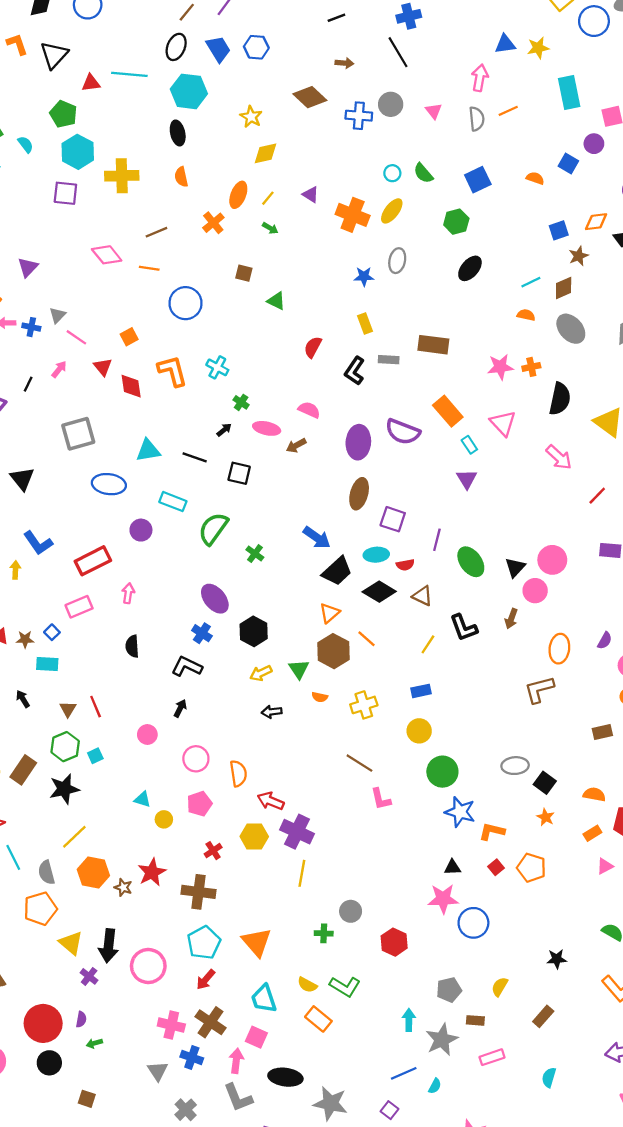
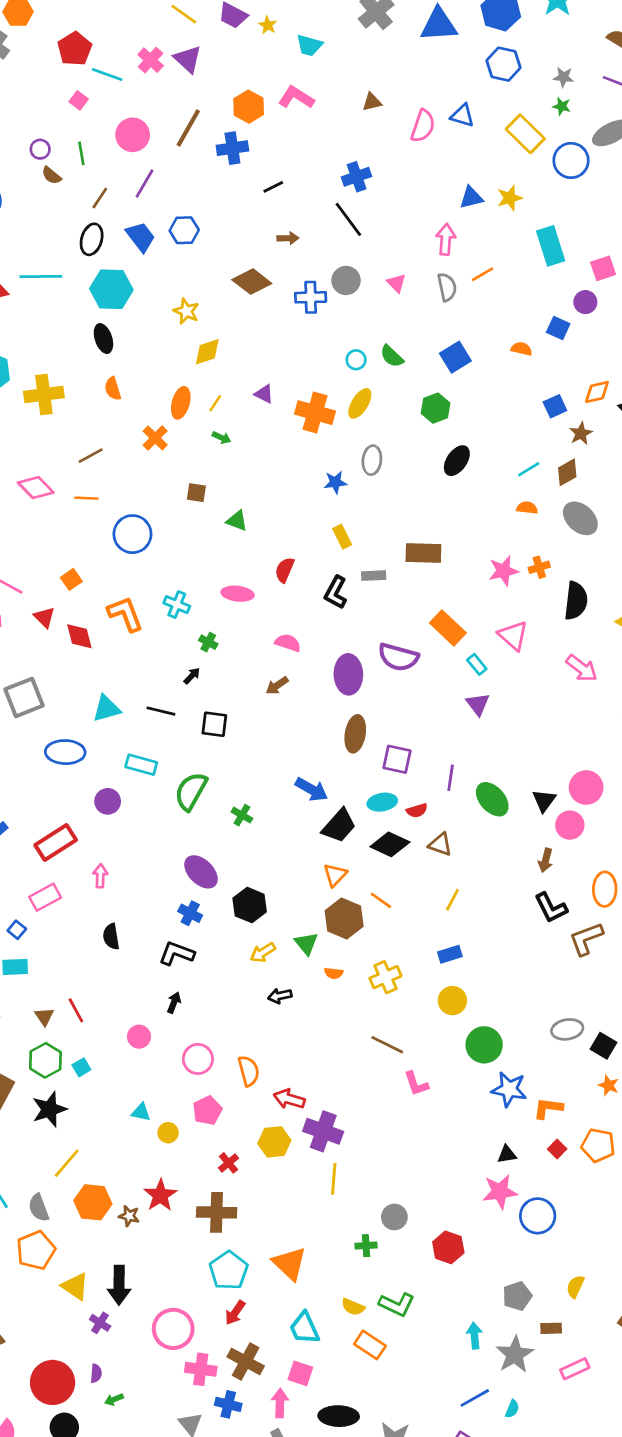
pink ellipse: (267, 428) -> (237, 594), moved
black L-shape: (464, 628) -> (551, 908), moved
pink circle: (148, 966) -> (173, 1329), moved

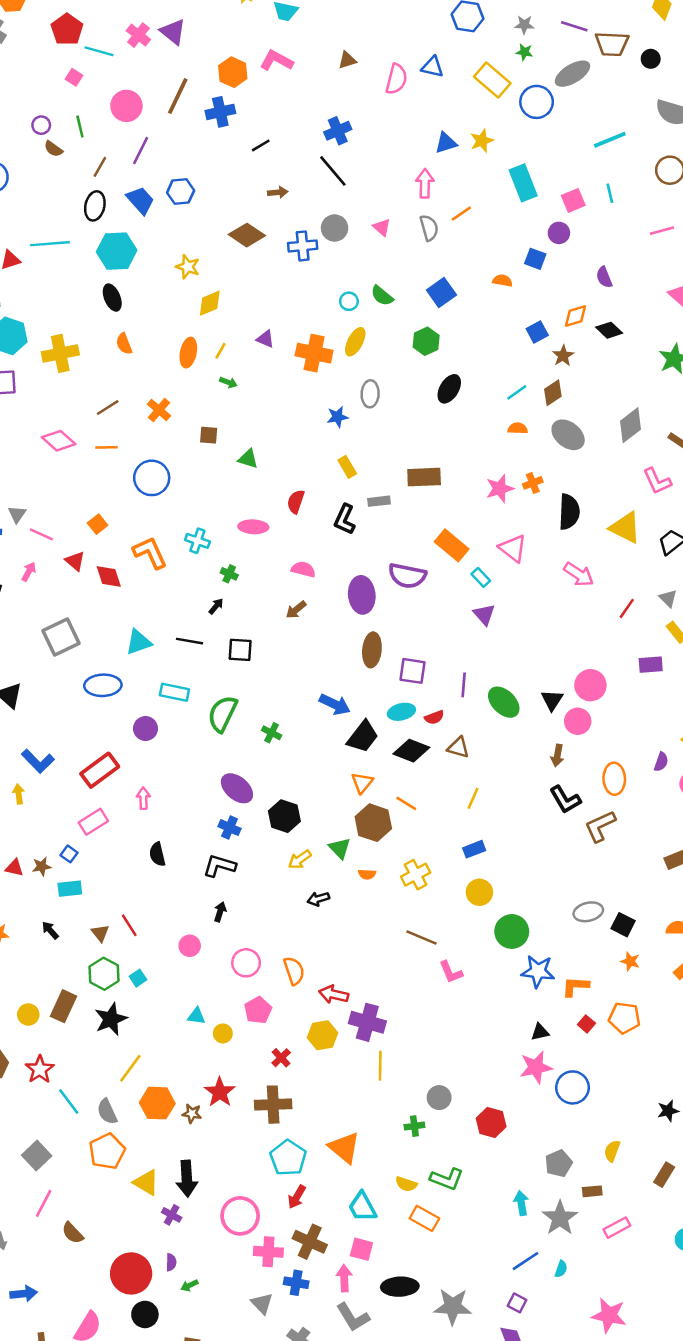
orange cross: (155, 438) -> (159, 410), moved

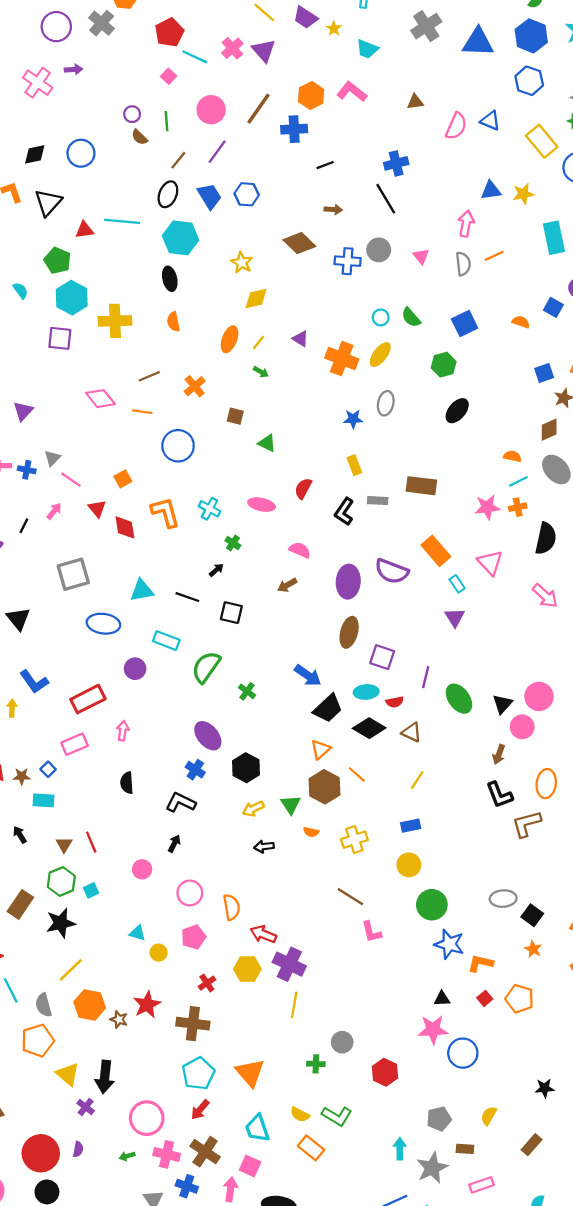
cyan line: (517, 392) -> (518, 481), moved
green arrow: (189, 1285) -> (127, 1156), moved

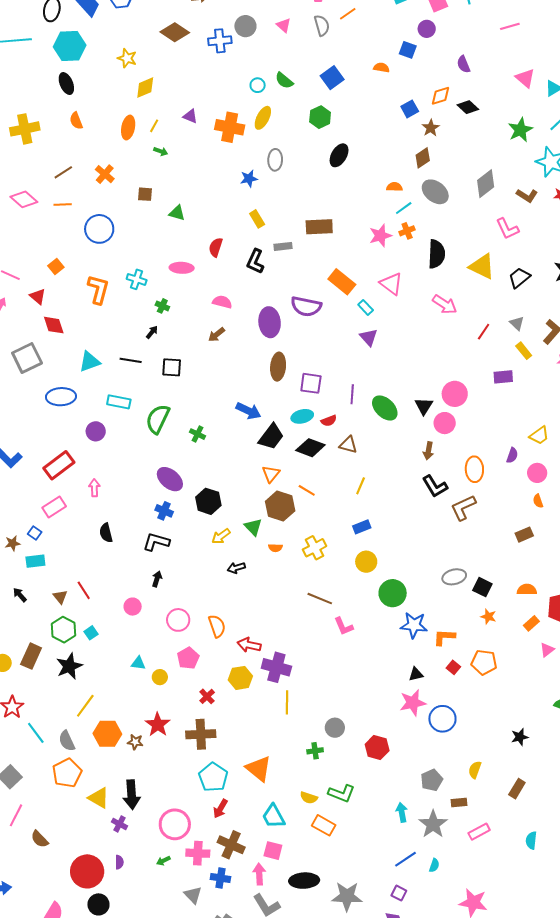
orange L-shape: (165, 512) -> (98, 289), turned 40
red diamond: (125, 527) -> (54, 325), moved

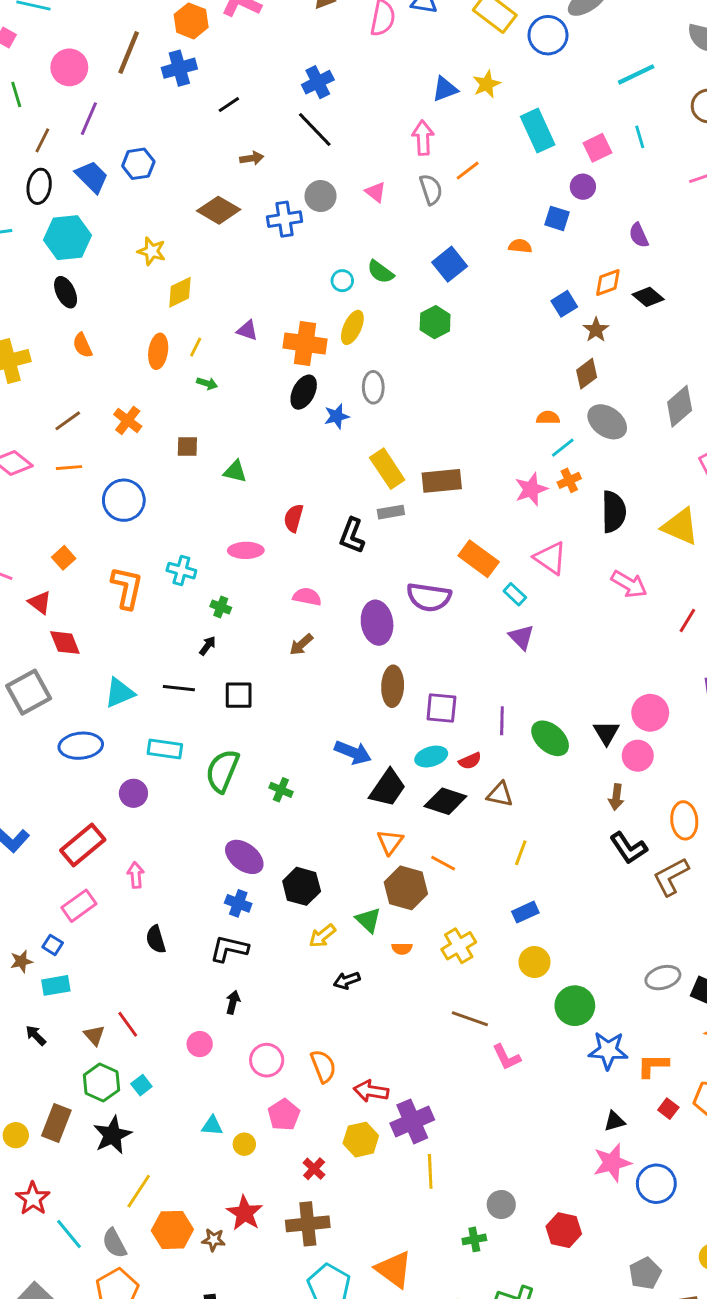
black ellipse: (339, 155) -> (304, 392), moved
yellow rectangle: (257, 219) -> (387, 469), moved, size x1.5
purple cross: (276, 667) -> (412, 1121), turned -36

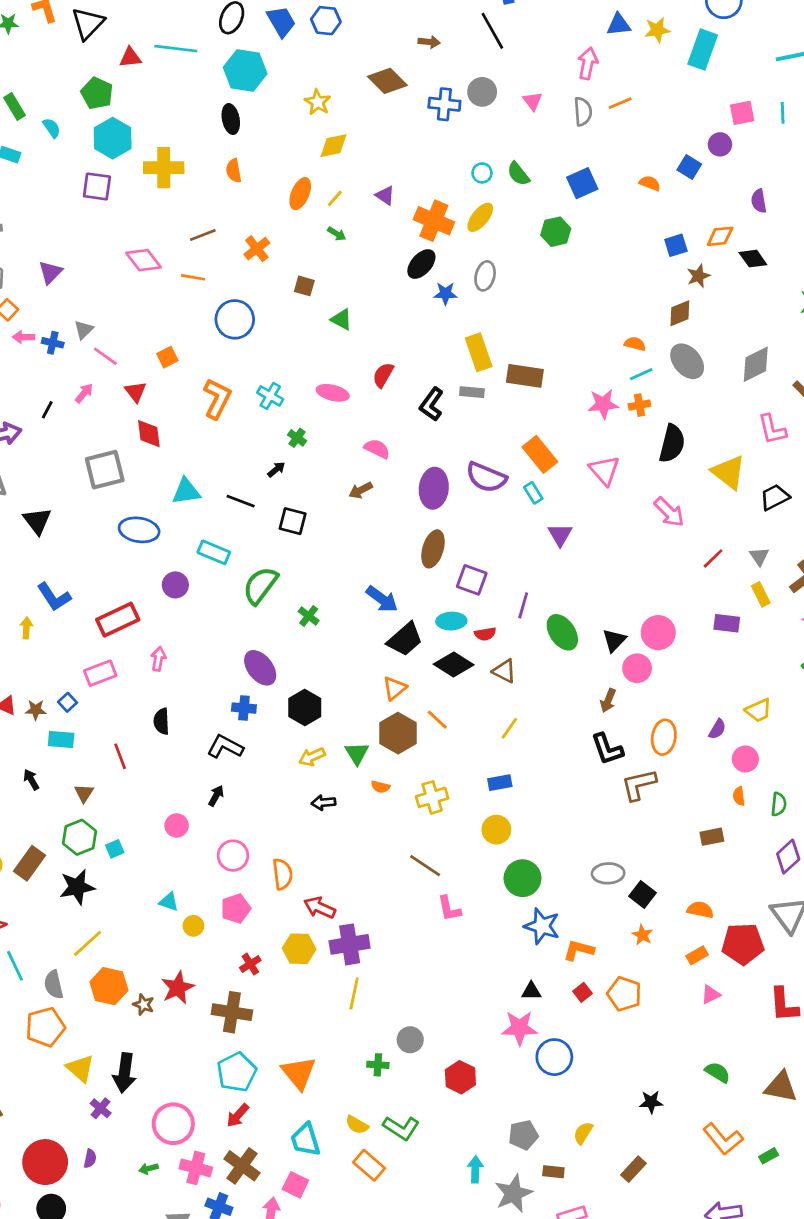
cyan rectangle: (538, 131) -> (703, 49), moved, turned 30
cyan rectangle: (515, 594) -> (533, 493), moved
blue cross: (238, 903) -> (244, 708), turned -30
red line: (128, 1024) -> (120, 756), moved

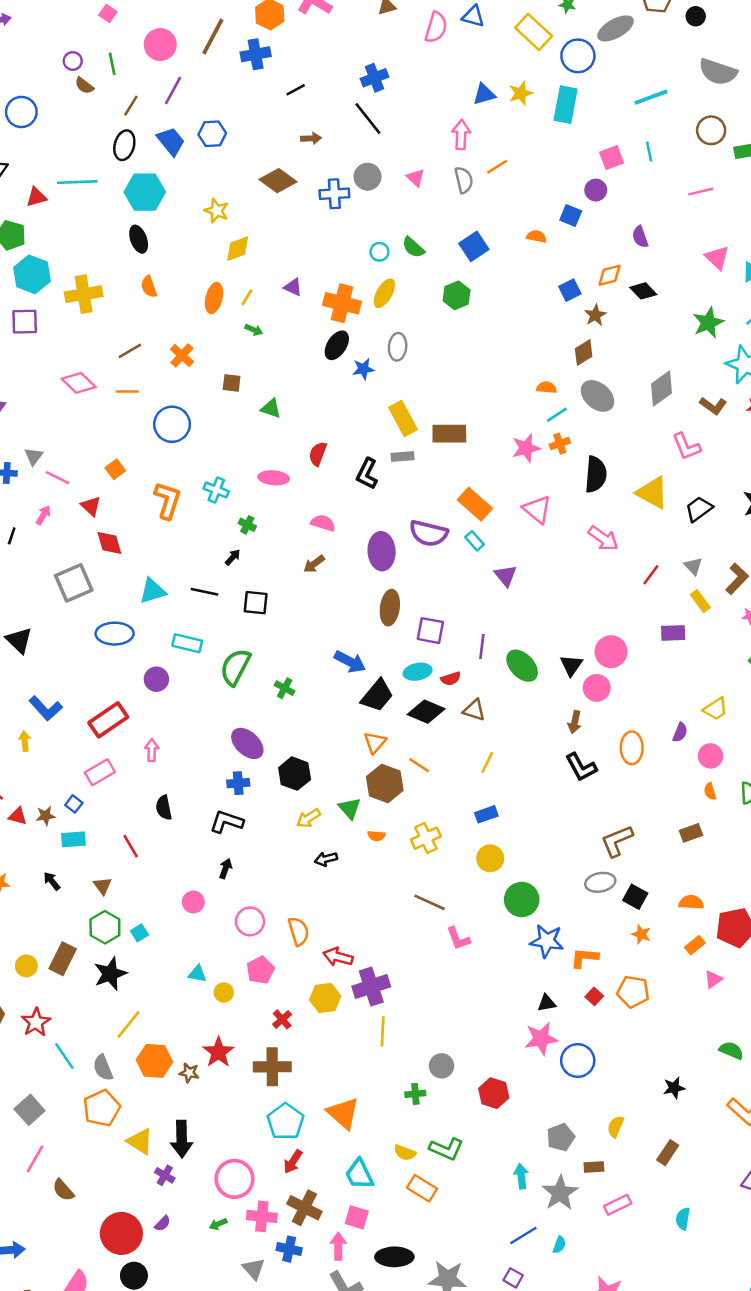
brown L-shape: (639, 785) -> (617, 841), moved
purple semicircle: (90, 1159) -> (163, 1223), turned 42

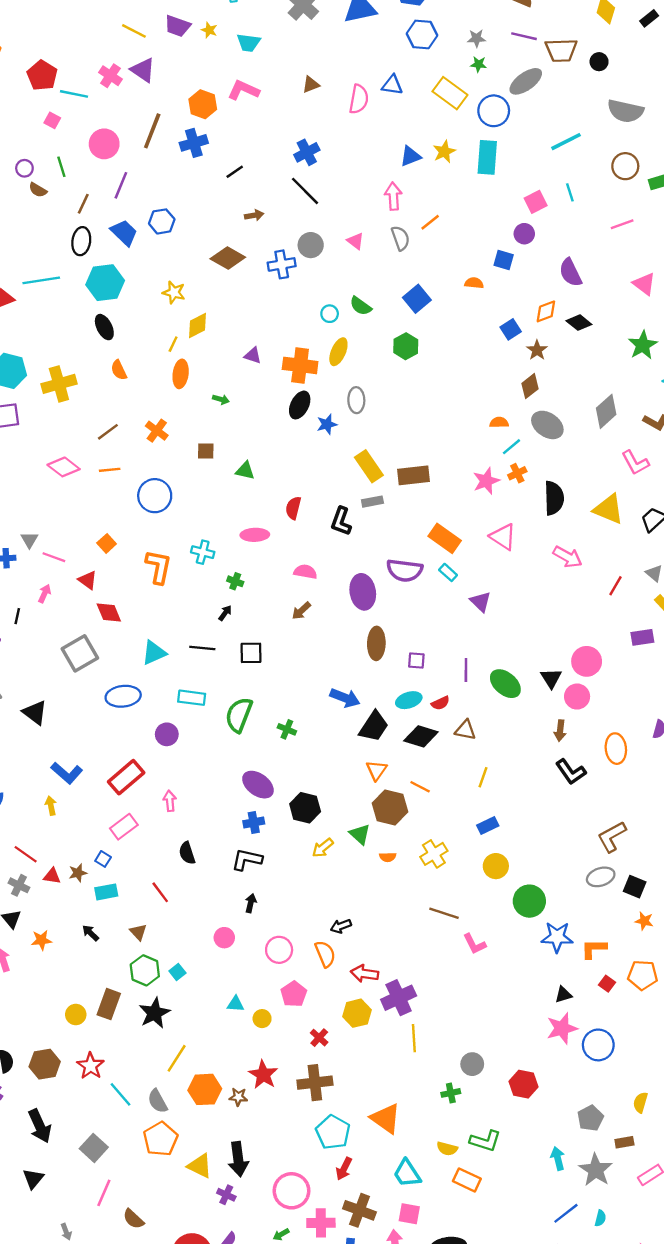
purple semicircle: (640, 237) -> (570, 273), size x1.4
yellow line: (247, 297) -> (173, 344), moved
purple square: (430, 631) -> (416, 661), size x0.7
black arrow: (326, 859) -> (341, 926), moved

